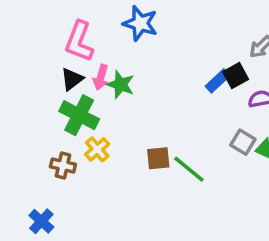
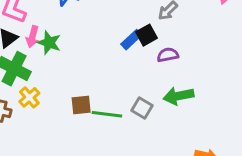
gray square: (243, 142) -> (142, 108), moved
green line: (189, 169) -> (107, 114), turned -32

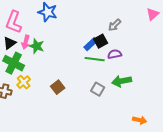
brown square: (81, 105) -> (58, 87), turned -32
green line: (107, 114) -> (95, 59), moved

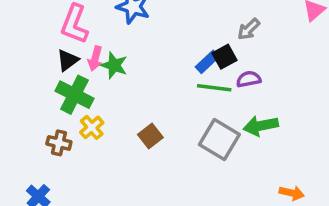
gray square: (98, 89) -> (219, 140), size x1.6

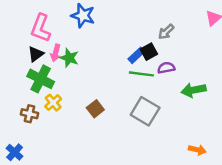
green arrow: (261, 126) -> (194, 90), moved

